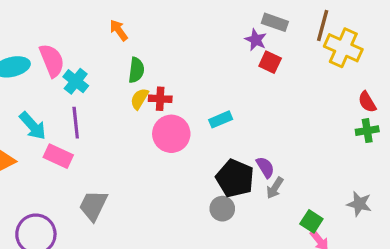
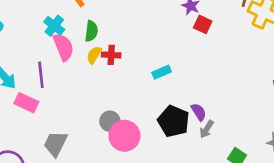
pink semicircle: (52, 61) -> (63, 47), moved
cyan cross: (76, 81) -> (54, 26), moved
pink circle: (171, 134) -> (124, 136), moved
gray circle: (222, 209) -> (110, 121), moved

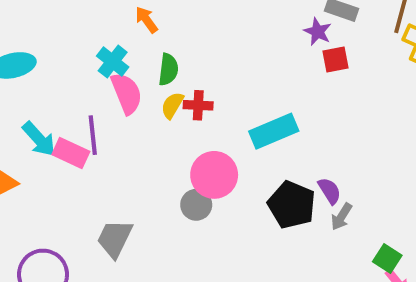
red square: (203, 24) -> (335, 60), turned -36
cyan rectangle: (162, 72) -> (274, 131), size x1.6
pink rectangle: (26, 103) -> (71, 153), moved
pink circle: (124, 136) -> (214, 175), moved

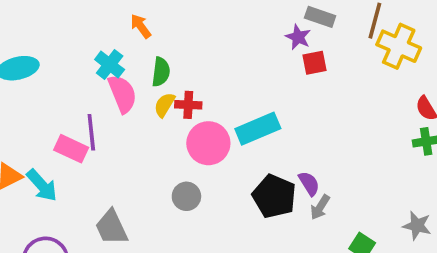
cyan arrow: (39, 139) -> (42, 185), moved
pink circle: (214, 175) -> (208, 143), moved
gray trapezoid: (115, 239) -> (111, 227), turned -51

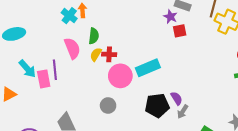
orange arrow: (141, 26) -> (82, 10), turned 32
cyan cross: (110, 65) -> (69, 16), moved
pink rectangle: (71, 149) -> (44, 79), turned 54
cyan arrow: (42, 185) -> (27, 69), moved
black pentagon: (274, 196) -> (157, 105), turned -30

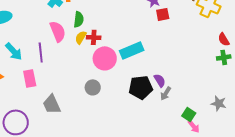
pink rectangle: (44, 79) -> (30, 78), moved

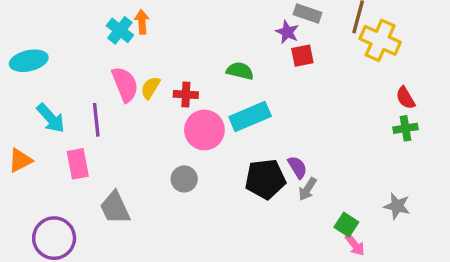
green semicircle: (79, 19) -> (240, 71), moved, turned -84
yellow semicircle: (81, 37) -> (150, 88), moved

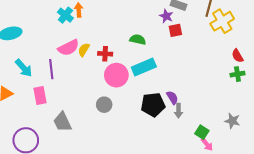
yellow cross: (380, 40) -> (222, 21), turned 35
pink semicircle: (125, 84) -> (69, 48), turned 85
gray arrow: (308, 189) -> (178, 111), turned -32

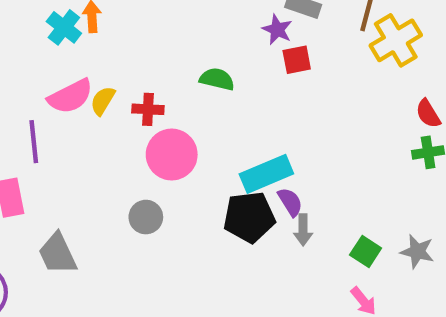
cyan rectangle: (144, 67) -> (266, 174), moved
green square: (202, 132) -> (366, 251), moved

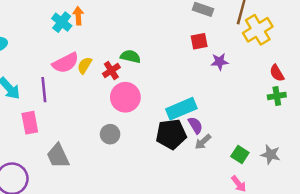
purple star: (277, 30) -> (220, 62), moved, turned -30
green semicircle: (217, 79) -> (130, 57), moved
red cross: (148, 109) -> (111, 71), turned -36
gray arrow: (303, 230) -> (203, 142), turned 48

